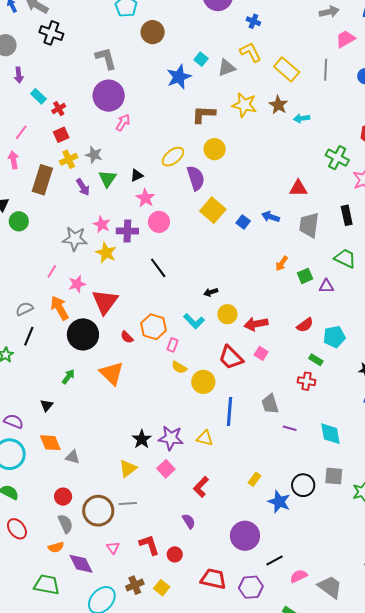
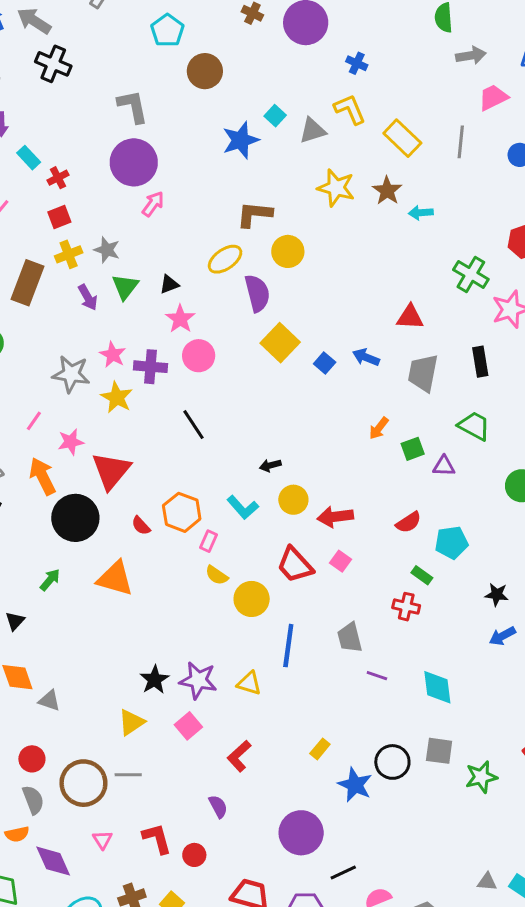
brown L-shape: (204, 114) -> (254, 214), moved
orange triangle: (112, 373) -> (115, 578), turned -32

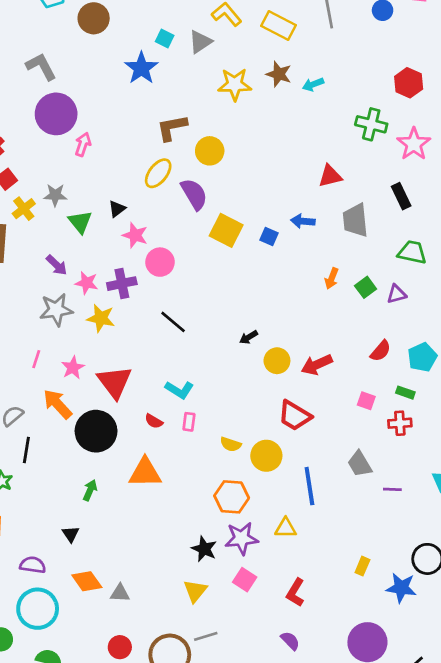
purple arrow: (88, 297) -> (57, 265), moved
cyan L-shape: (243, 507) -> (179, 390), moved
orange hexagon: (182, 512) -> (232, 497), moved
pink rectangle: (209, 541) -> (189, 422), moved
pink square: (341, 561) -> (366, 401), moved

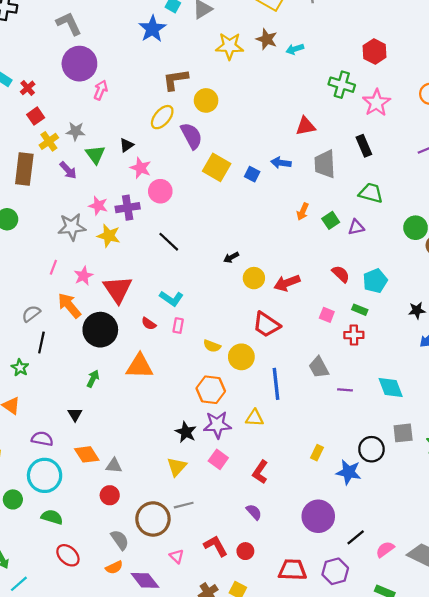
purple arrow: (57, 265) -> (68, 170), moved
red semicircle: (381, 351) -> (341, 274), turned -90
red circle: (120, 647) -> (110, 495), moved

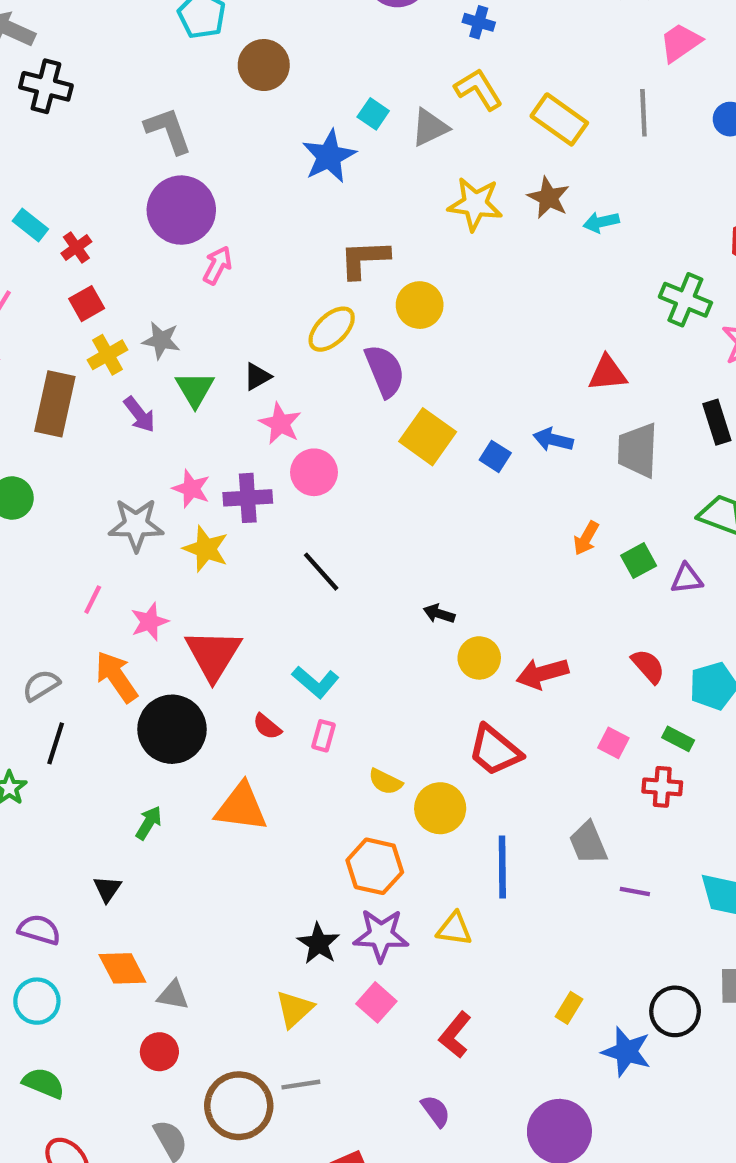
black arrow: (231, 257) -> (439, 614), turned 40
cyan circle: (45, 475) -> (37, 1001), size x0.7

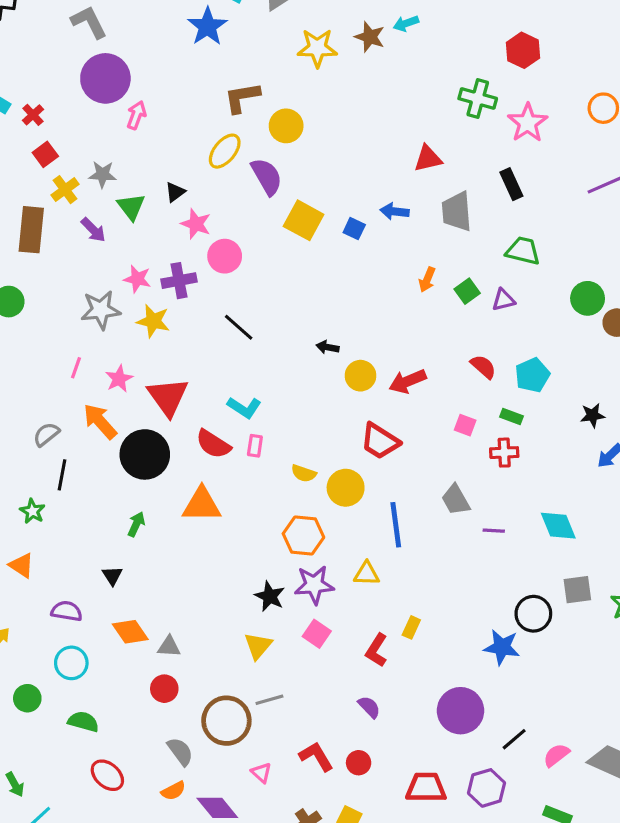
cyan arrow: (601, 222) -> (406, 23), moved
red semicircle: (267, 727) -> (213, 444), size x1.6
yellow rectangle: (569, 1008) -> (411, 627), moved

